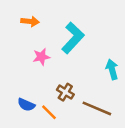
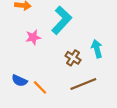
brown cross: (65, 92) -> (73, 58), moved
brown line: (97, 108) -> (83, 84), turned -45

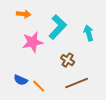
pink star: (33, 37) -> (33, 42), size x1.5
cyan arrow: (97, 49) -> (89, 33), moved

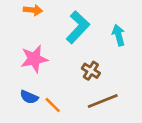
pink star: (33, 42) -> (34, 59), moved

